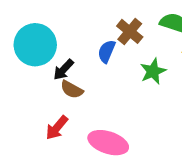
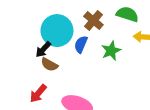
cyan circle: (35, 45) -> (57, 31), moved
blue semicircle: (107, 51) -> (81, 44), moved

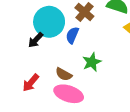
green star: (111, 51) -> (92, 62), moved
brown semicircle: (49, 65) -> (64, 74), moved

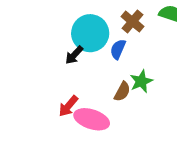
brown semicircle: (64, 74) -> (122, 92), moved, turned -91
pink ellipse: (69, 94) -> (92, 119), moved

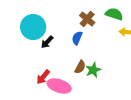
cyan circle: (90, 33) -> (33, 27), moved
green star: (141, 81) -> (93, 70), moved

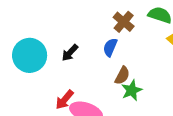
cyan circle: (33, 27) -> (30, 55), moved
brown semicircle: (80, 67) -> (122, 76), moved

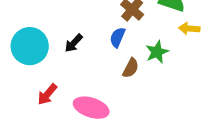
green star: (132, 90) -> (157, 52), moved
red arrow: (64, 100) -> (47, 94), moved

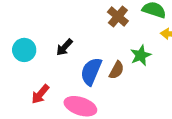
blue semicircle: (117, 37) -> (91, 71), moved, size x1.5
cyan circle: (30, 46) -> (24, 50), size x0.7

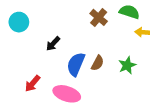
cyan circle: (24, 50) -> (19, 22), moved
green star: (141, 55) -> (127, 65), moved

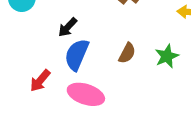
blue semicircle: (76, 64) -> (77, 55), moved

